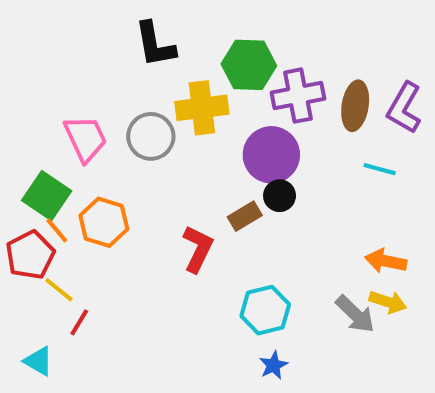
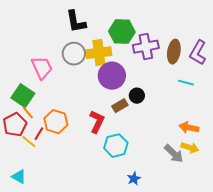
gray circle: (151, 136) -> (74, 54), moved
purple circle: (271, 155) -> (112, 76), moved
orange hexagon: (104, 222) -> (56, 122), moved
cyan hexagon: (265, 310) -> (116, 146), moved
red line: (79, 322) -> (39, 134), moved

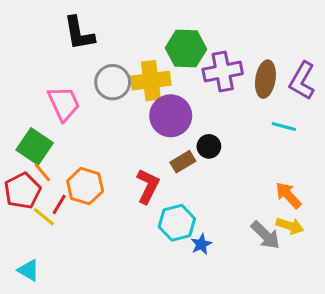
black L-shape: (76, 22) -> (79, 33), moved
orange arrow: (189, 128) -> (288, 195), turned 36
blue star: (134, 179) -> (201, 244), moved

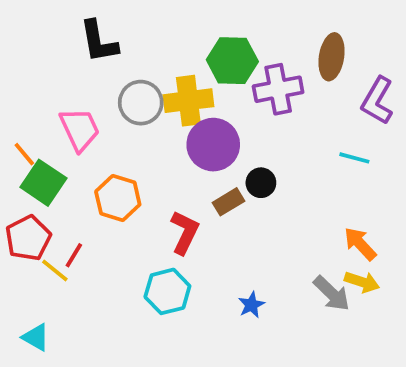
brown ellipse: (265, 79) -> (332, 57), moved
orange line: (42, 172) -> (24, 154), moved
orange hexagon: (85, 186) -> (118, 198), moved
cyan hexagon: (177, 223) -> (167, 291), moved

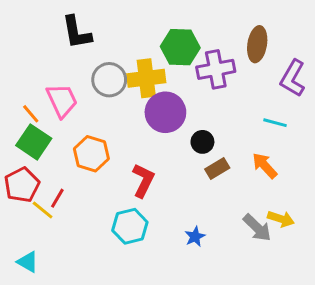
orange line: (24, 154) -> (31, 114), moved
brown rectangle: (228, 202) -> (217, 169), moved
orange arrow: (360, 244) -> (265, 166), moved

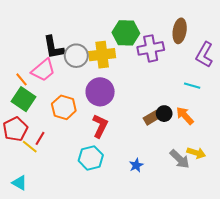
black L-shape: (77, 32) -> (54, 47), moved
pink trapezoid: (62, 100) -> (43, 70), turned 75
purple circle: (165, 112) -> (100, 92), moved
black circle: (202, 142) -> (164, 114), moved

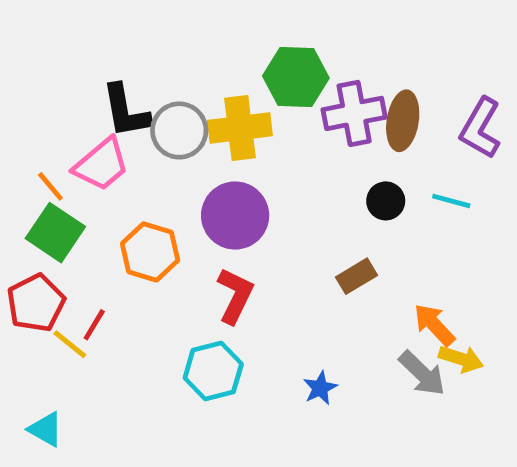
brown ellipse: (180, 31) -> (403, 121), moved
black circle: (164, 114) -> (386, 201), moved
orange arrow: (185, 116) -> (434, 325), moved

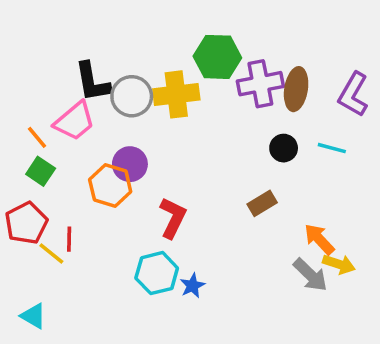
purple circle: (235, 215) -> (130, 164), moved, size x0.7
green square: (55, 233) -> (41, 171), size x0.7
red line: (94, 325) -> (69, 239), turned -30
blue star: (320, 388) -> (192, 286), moved

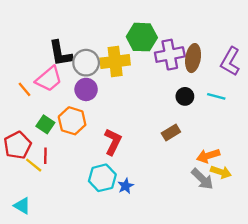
purple circle: (130, 164) -> (86, 89), moved
green square: (41, 171) -> (45, 124), moved
orange arrow: (319, 239) -> (208, 156), turned -65

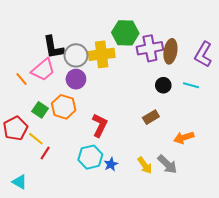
red line: (45, 156) -> (45, 153), moved, turned 32
yellow line: (34, 165) -> (36, 139), moved
yellow arrow: (221, 172) -> (145, 165), moved, turned 36
gray arrow: (202, 179) -> (167, 164), moved

